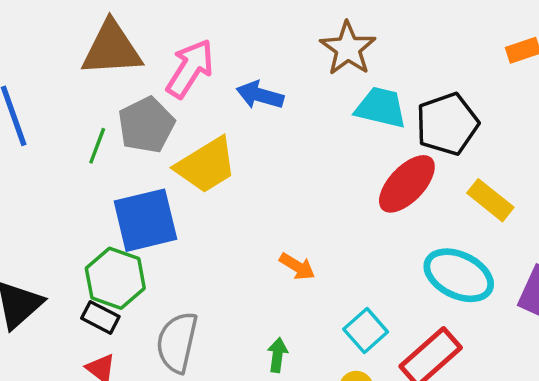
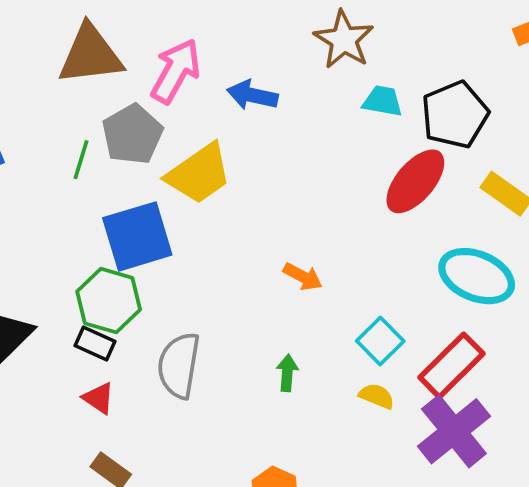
cyan trapezoid: (381, 108) -> (383, 101), size x0.7

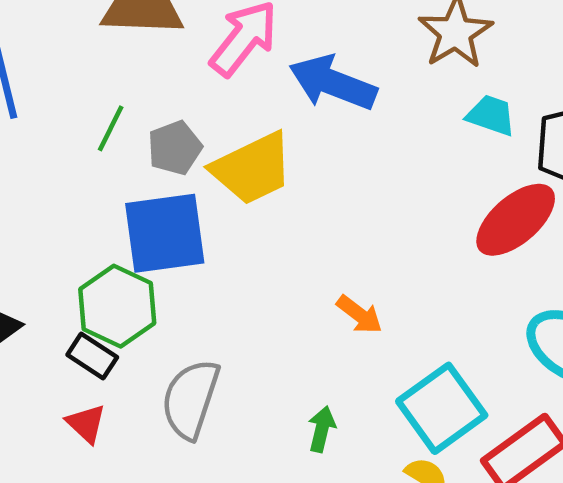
blue arrow: (252, 95) -> (333, 83), size x1.4
gray pentagon: (132, 134) -> (175, 148), moved, size x0.7
cyan square: (380, 341) -> (442, 408), size x1.5

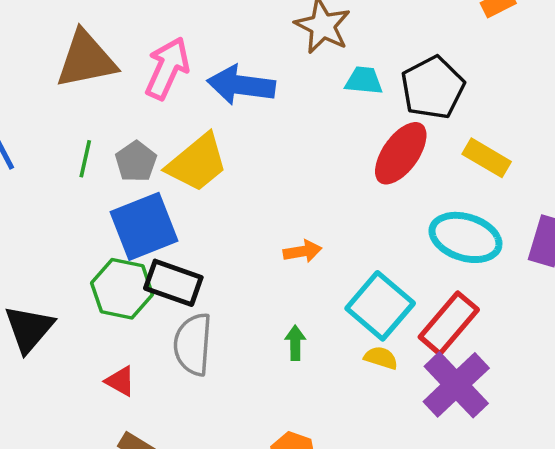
orange arrow: (359, 315) -> (302, 251), turned -33
black rectangle: (92, 356) -> (173, 283), moved, size x1.5

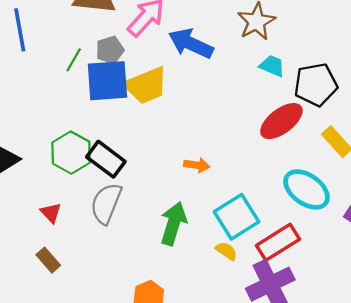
gray pentagon: (136, 162) -> (110, 50), moved
blue square: (144, 226) -> (107, 81), moved
green arrow: (295, 343) -> (173, 224), size x1.8

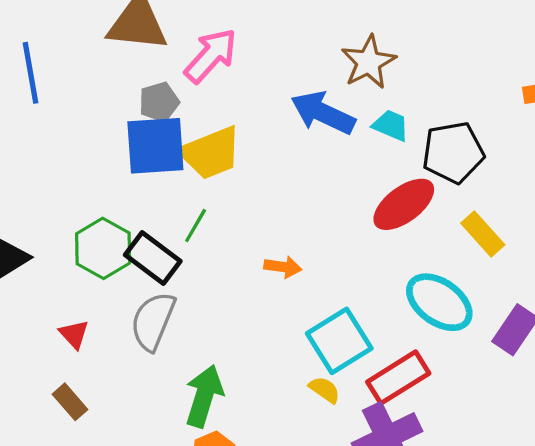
blue arrow: (191, 44) -> (323, 113), moved
green line: (74, 60) -> (196, 226), moved
green arrow: (173, 224) -> (204, 396), moved

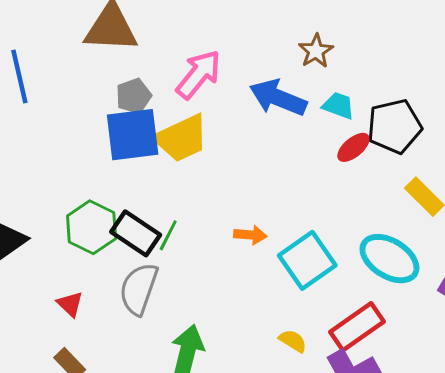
pink arrow: (211, 56) -> (199, 74), moved
brown star: (369, 62) -> (316, 51), size x0.7
red ellipse: (404, 204) -> (353, 147), moved, size x0.6
green line: (196, 226) -> (168, 235), moved
cyan square: (339, 341) -> (307, 260), moved

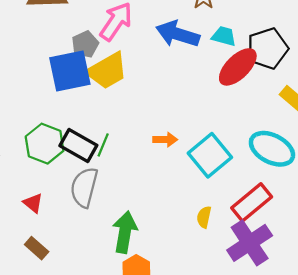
gray pentagon: (134, 96) -> (85, 44), moved
red ellipse: (353, 147) -> (238, 67), size x1.6
yellow semicircle: (293, 341) -> (204, 217), turned -105

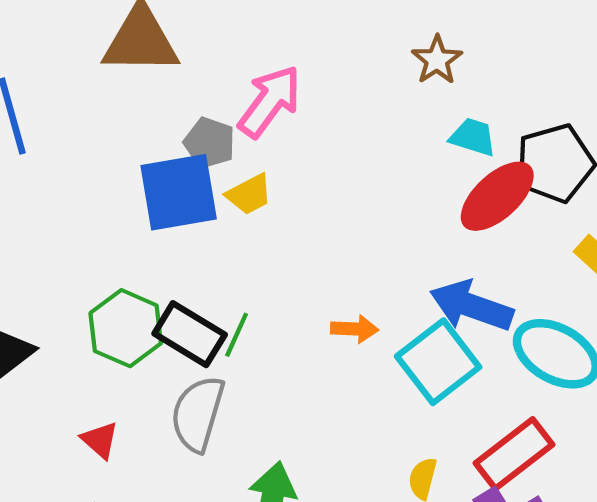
blue arrow: (178, 34) -> (471, 306), moved
gray pentagon: (85, 44) -> (209, 143), turned -30
yellow trapezoid: (107, 71) -> (249, 194), size x0.6

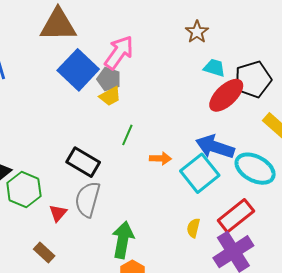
gray pentagon: (209, 143) -> (109, 79), moved
blue square: (179, 192) -> (78, 70), moved, turned -36
green hexagon: (126, 328) -> (24, 190), moved
green line: (237, 335) -> (127, 135), moved
red triangle: (100, 440) -> (58, 213), moved, turned 30

